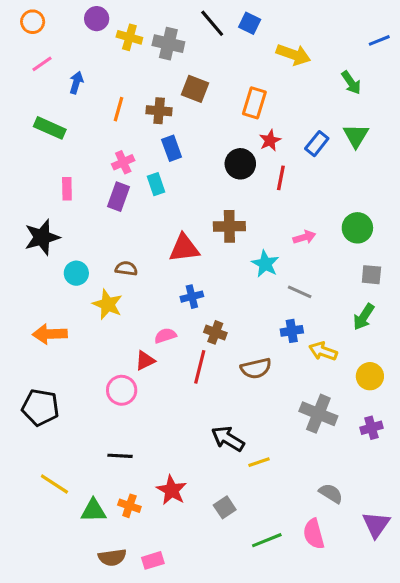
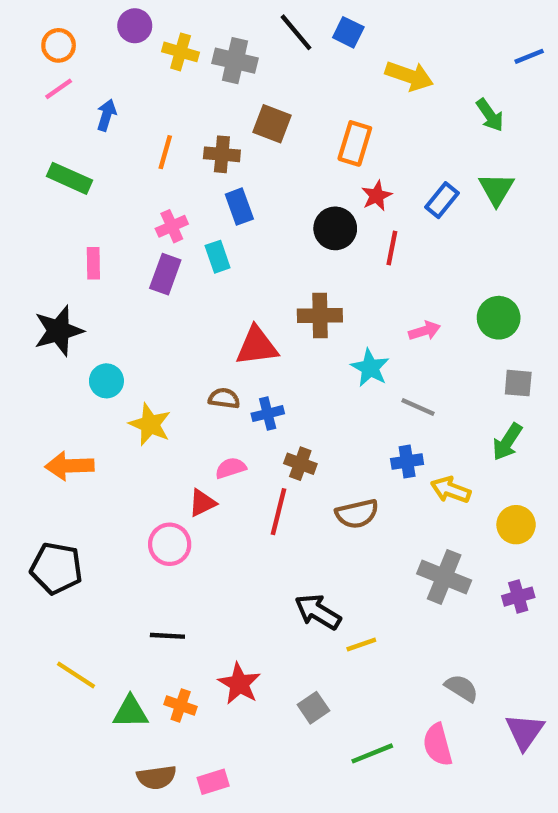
orange circle: (33, 22) -> (59, 45), moved
brown semicircle: (126, 268) -> (224, 398), moved

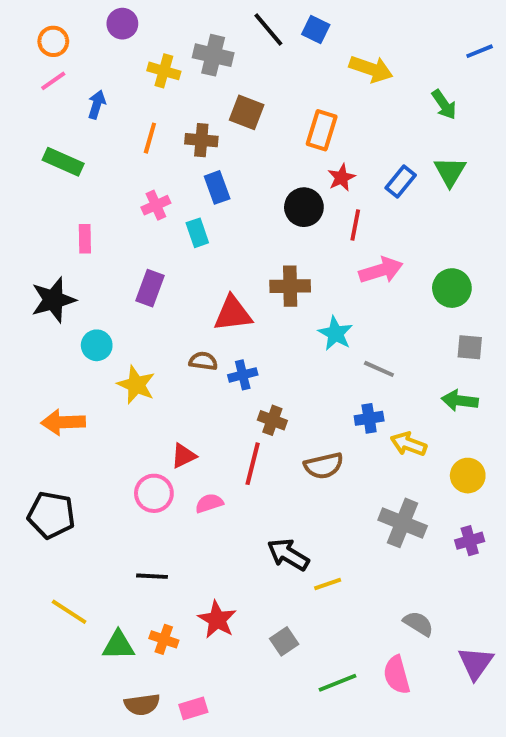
yellow cross: (181, 52) -> (164, 71), moved
purple rectangle: (165, 274) -> (150, 288), moved
pink arrow: (425, 331) -> (381, 270), moved, size x1.5
green arrow: (507, 442) -> (460, 401), turned 64
pink semicircle: (231, 468) -> (209, 503), moved

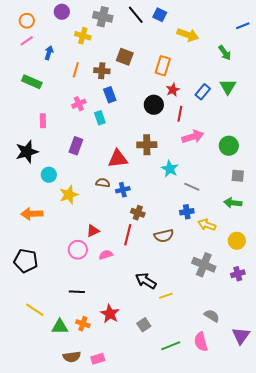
gray cross: (213, 55) -> (103, 17), moved
yellow star: (136, 385) -> (69, 195), turned 30

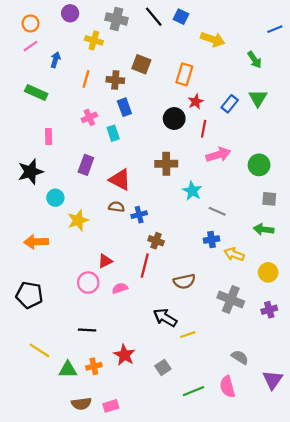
red triangle: (118, 159) -> (120, 180), moved, turned 35
brown semicircle: (164, 236) -> (184, 281), moved
orange cross: (83, 324) -> (94, 366), turned -32

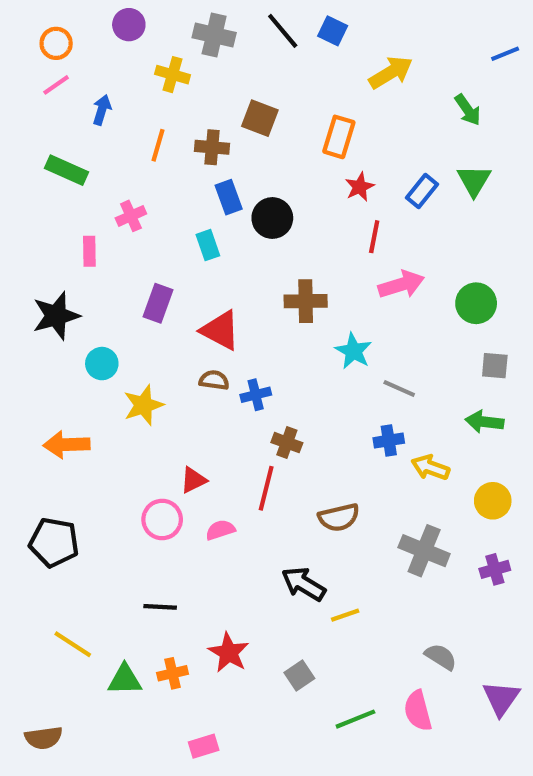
yellow arrow: (213, 39) -> (391, 72), turned -50
pink cross: (89, 117) -> (131, 216), moved
black circle: (174, 118) -> (272, 218), moved
brown semicircle: (81, 404) -> (44, 738), moved

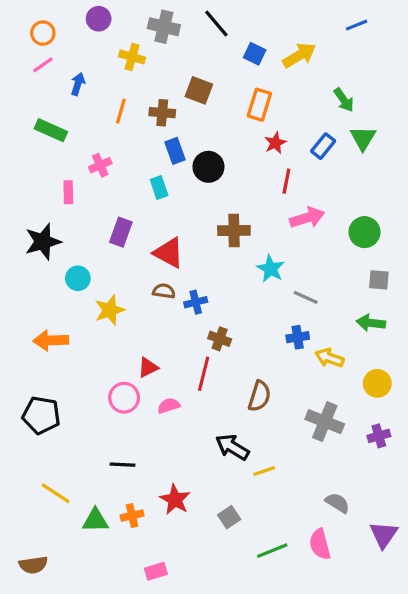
blue square: (333, 31) -> (255, 54), moved
blue line: (505, 54) -> (357, 25), moved
green arrow: (468, 110) -> (344, 100), moved
brown semicircle: (339, 517) -> (259, 396), turned -60

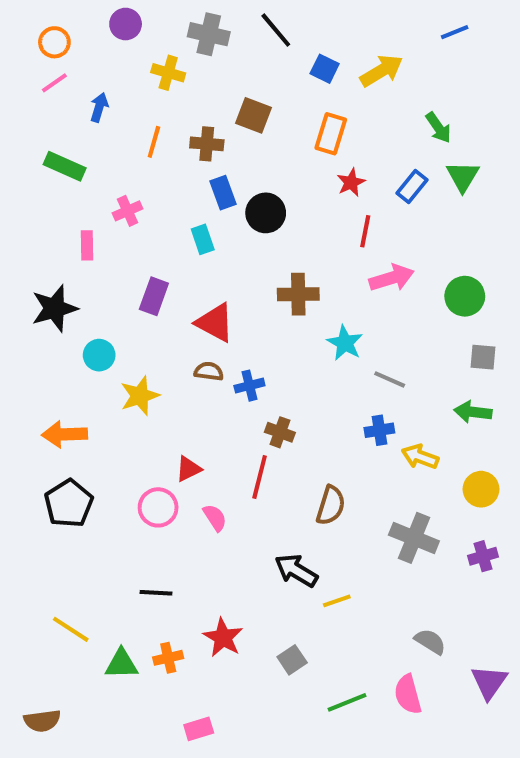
pink semicircle: (169, 406) -> (215, 518), turned 75
black pentagon: (41, 415) -> (69, 503), moved, turned 30

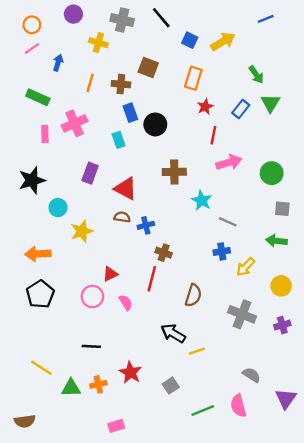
pink cross: (128, 211) -> (75, 123), size x1.5
pink rectangle: (87, 245) -> (45, 134), moved
yellow arrow: (420, 457) -> (246, 267), turned -66

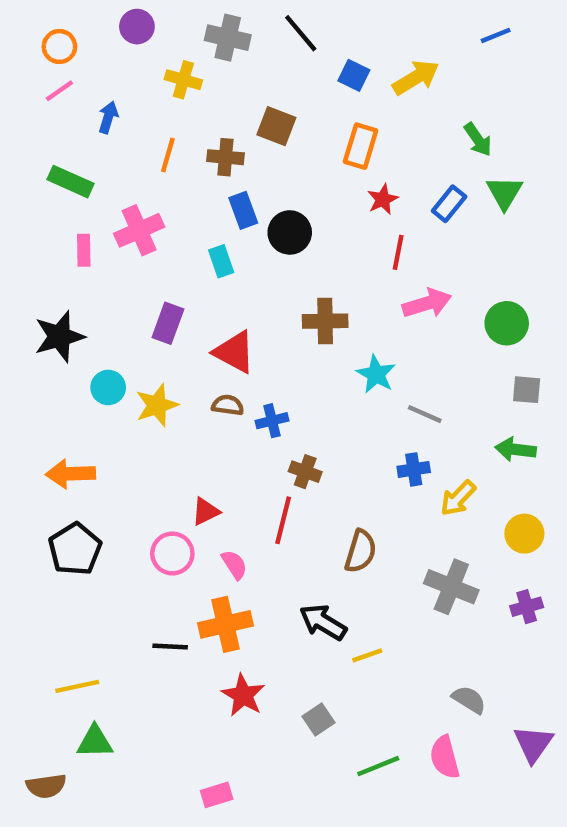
yellow star: (82, 231) -> (157, 405), moved
yellow line: (41, 368) -> (77, 686), turned -45
orange cross: (98, 384) -> (225, 624), moved, size x1.6
green triangle: (71, 388) -> (95, 742), moved

